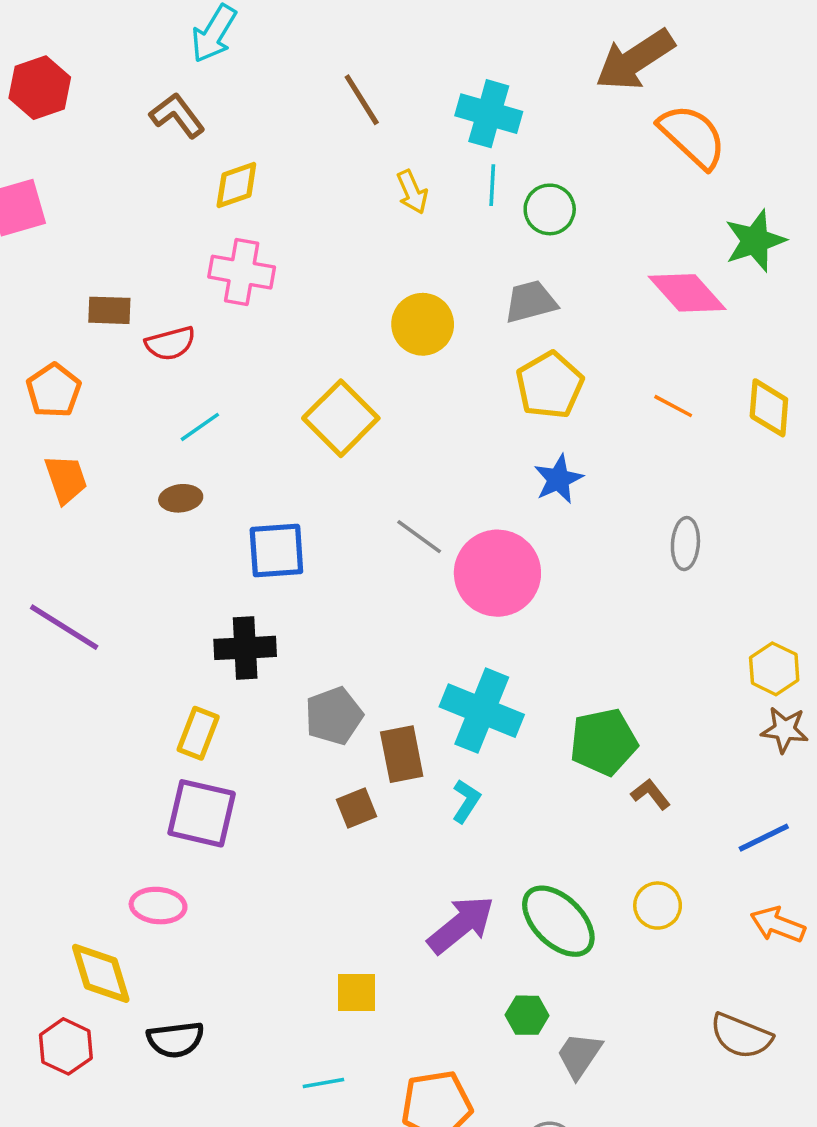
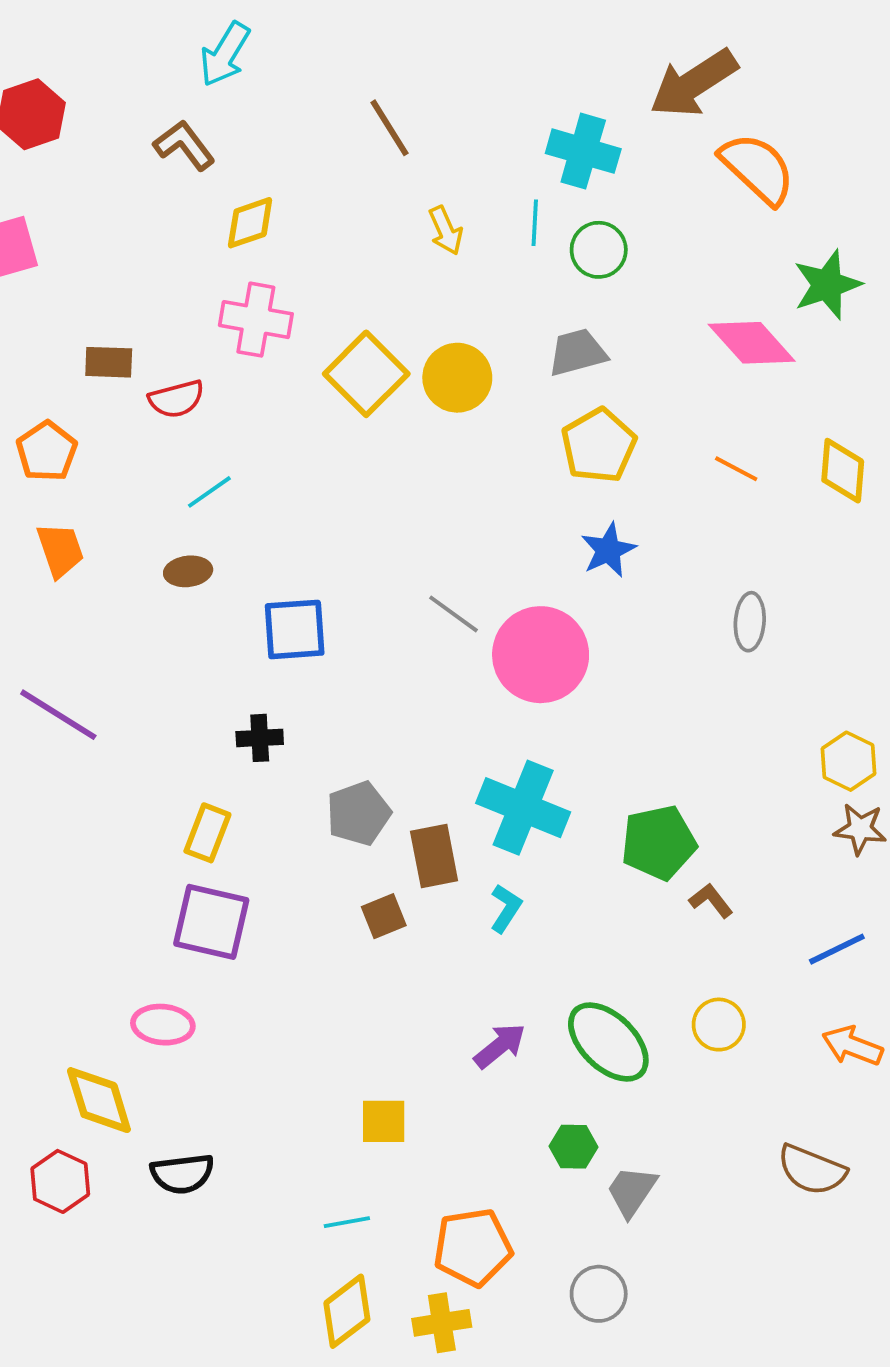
cyan cross: (489, 114) -> (583, 151), moved
yellow square: (341, 418) -> (366, 374), moved
black cross: (245, 648) -> (260, 738), size x0.7
purple arrow: (461, 925) -> (500, 1046), size x0.7

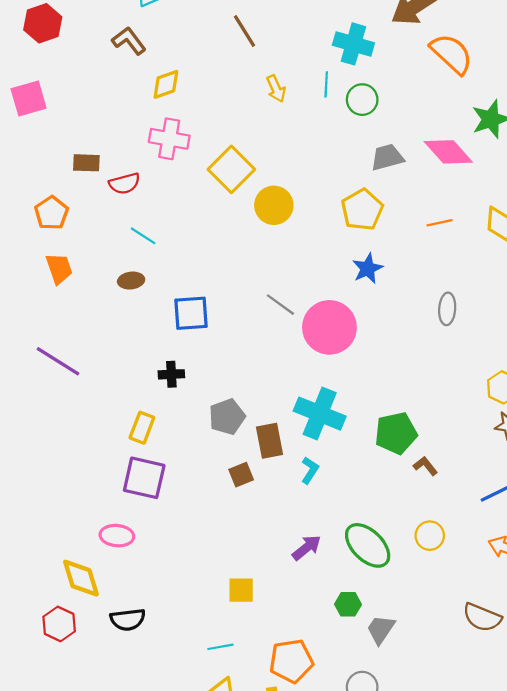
gray trapezoid: (577, 353) -> (387, 157), moved
yellow circle: (457, 378) -> (274, 205), moved
orange line: (736, 469) -> (440, 223), turned -40
cyan line: (209, 492) -> (143, 236), turned 68

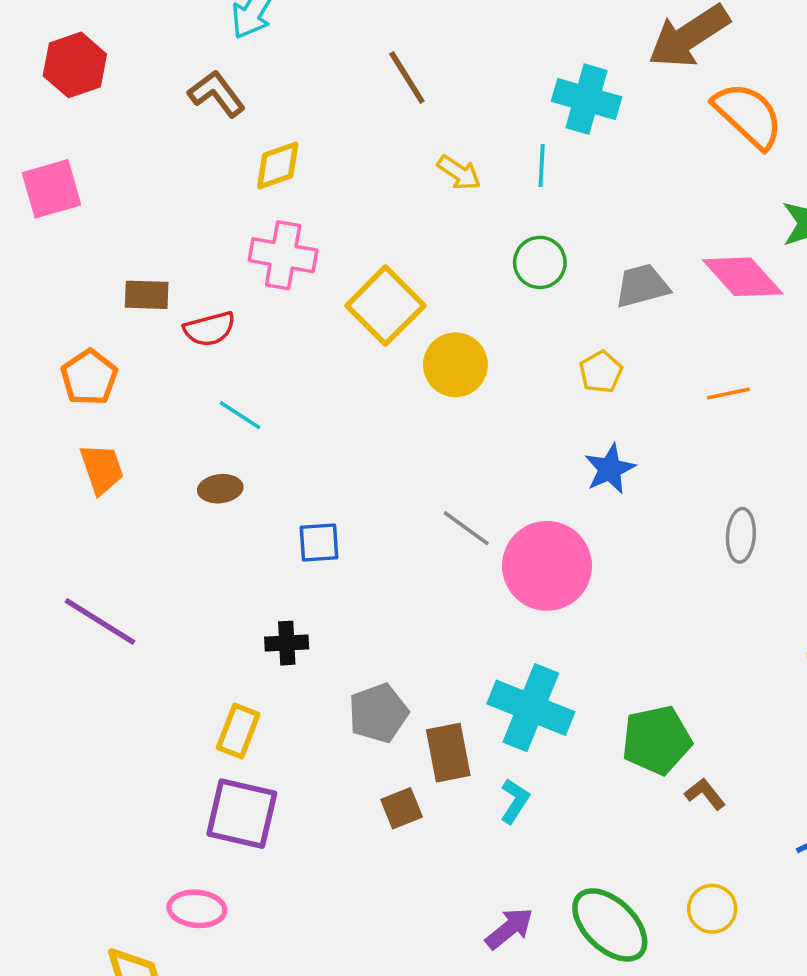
yellow arrow: (276, 89) -> (459, 173), turned -32
green circle: (362, 100) -> (540, 262), moved
yellow pentagon: (362, 210) -> (601, 372), size x0.6
blue square: (191, 313) -> (319, 543), size x0.7

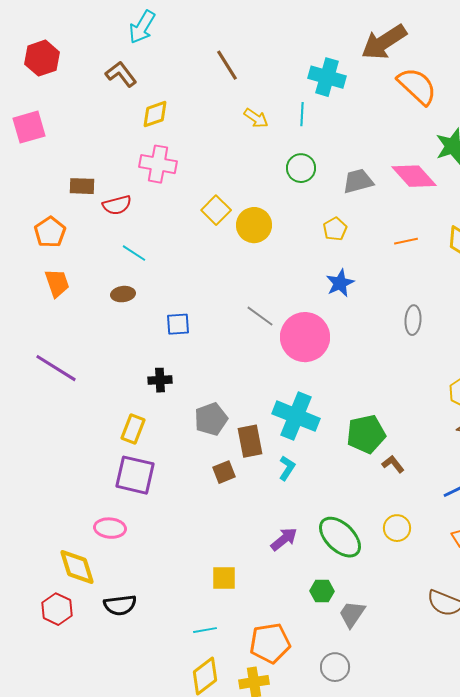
yellow square: (385, 306) -> (216, 210), moved, size x0.7

